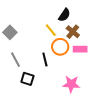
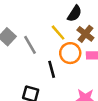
gray line: (15, 60) -> (30, 45), moved

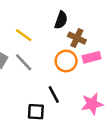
yellow line: (58, 33) -> (24, 35), moved
black line: (52, 69) -> (54, 94), moved

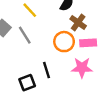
pink star: (92, 104) -> (82, 68), moved
black square: (36, 112) -> (27, 83), turned -35

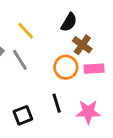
pink star: (82, 68) -> (88, 112), moved
black line: (47, 70) -> (57, 103), moved

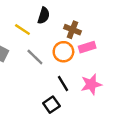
black semicircle: (69, 22) -> (44, 16), moved
gray line: (20, 60) -> (35, 57), moved
black square: (23, 115) -> (51, 105), moved

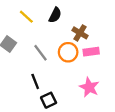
yellow line: (22, 30) -> (26, 17), moved
black line: (63, 83) -> (35, 81), moved
pink star: (91, 84) -> (89, 87), turned 30

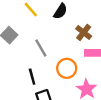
orange circle: (68, 52) -> (67, 68), moved

